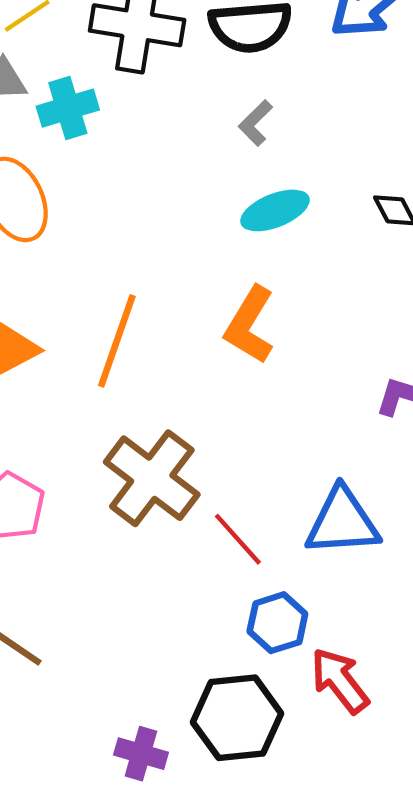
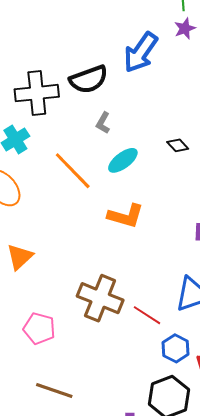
orange L-shape: (250, 325) -> (126, 216), turned -90
orange line: (117, 341) -> (73, 171), moved, turned -48

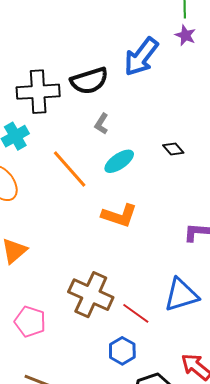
purple star: (185, 29) -> (185, 35), turned -30
blue hexagon: (176, 348) -> (122, 351), moved

